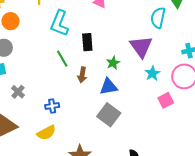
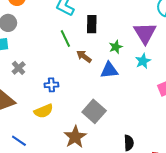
cyan star: (152, 73) -> (143, 61), moved
brown arrow: (82, 75) -> (84, 56), turned 112
gray square: (109, 115) -> (94, 111), moved

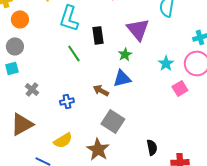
purple triangle: (145, 33) -> (138, 29), moved
brown arrow: (84, 56) -> (101, 90), moved
cyan star: (143, 61) -> (166, 63), moved
yellow semicircle: (44, 111) -> (63, 140), moved

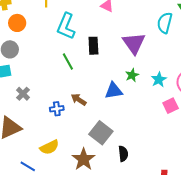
green star: (125, 54) -> (132, 75), moved
brown arrow: (101, 90) -> (79, 100), moved
black semicircle: (152, 147) -> (123, 154), moved

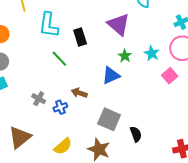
gray cross: (23, 94) -> (39, 99), moved

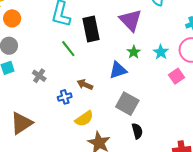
black rectangle: (80, 37) -> (91, 29), size x1.4
gray cross: (39, 99) -> (39, 76), moved
gray square: (109, 119) -> (127, 104), moved
yellow semicircle: (63, 146) -> (84, 119), moved

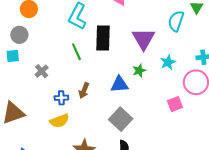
cyan star: (161, 52) -> (168, 62), moved
brown arrow: (85, 85) -> (84, 91), turned -105
yellow semicircle: (84, 119) -> (59, 121), moved

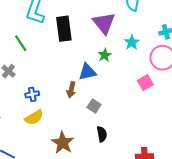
green line: (76, 52) -> (21, 43), moved
brown arrow: (84, 91) -> (71, 90), moved
gray square: (121, 119) -> (94, 106), size x0.6

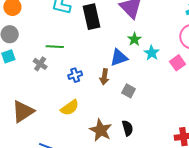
cyan star: (132, 42) -> (152, 53), moved
green line: (21, 43) -> (55, 47), moved, turned -48
blue cross: (32, 94) -> (75, 75), moved
black semicircle: (102, 134) -> (128, 128), moved

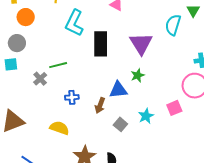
green line: (55, 47) -> (58, 65), turned -30
cyan star: (152, 53) -> (146, 116), moved
yellow semicircle: (70, 108) -> (59, 128), turned -138

